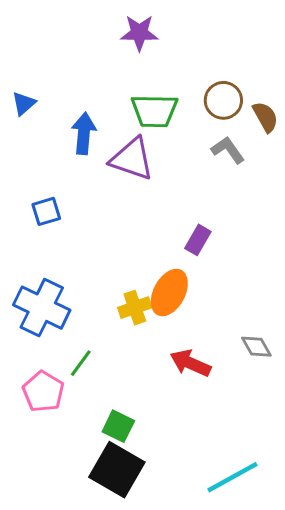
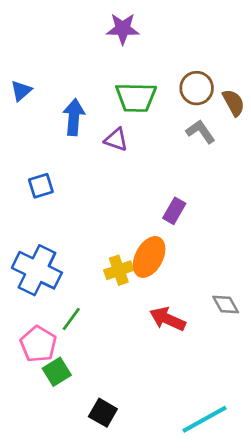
purple triangle: (132, 159) -> (116, 140), size x0.6
green square: (118, 426) -> (57, 372), moved, turned 32
black square: (117, 470) -> (103, 413), size x0.6

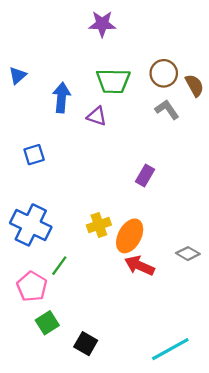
orange ellipse: (149, 257) -> (130, 236), moved
gray diamond: (226, 304) -> (188, 254), turned -30
green square: (57, 372) -> (47, 323), moved

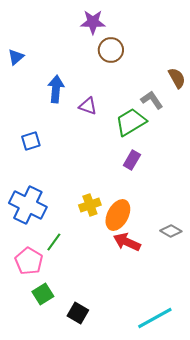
brown circle: (164, 73) -> (111, 50), moved
blue triangle: (18, 76) -> (16, 57), moved
green trapezoid: (113, 81) -> (131, 122), moved, turned 148

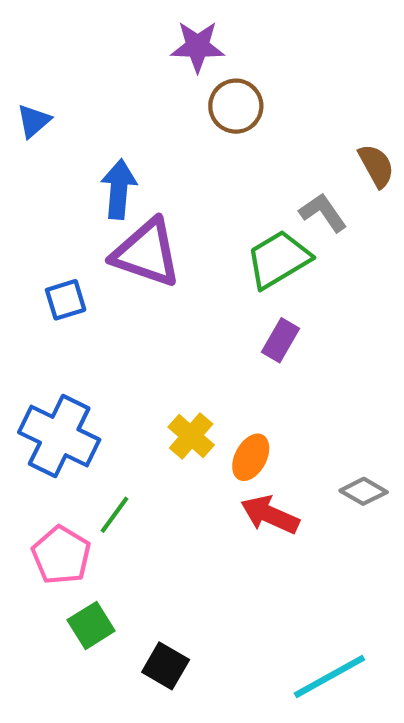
purple triangle: (88, 106) -> (146, 253), moved, size x1.8
yellow cross: (90, 205) -> (191, 436), turned -30
orange ellipse: (118, 215) -> (251, 457), size x0.7

